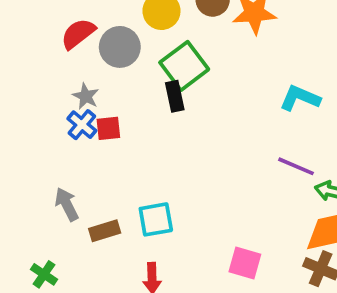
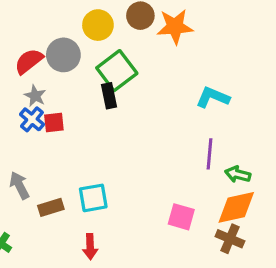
red semicircle: (78, 34) -> (29, 61), moved
purple line: (296, 166) -> (210, 154), turned 72
pink square: (245, 263) -> (181, 217), moved

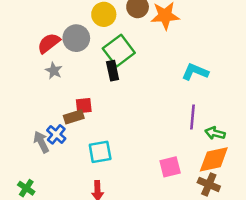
blue cross: (32, 119) -> (56, 134), moved
red square: (54, 122) -> (84, 106), moved
brown rectangle: (51, 207) -> (74, 117), moved
pink square: (181, 217) -> (170, 167), turned -30

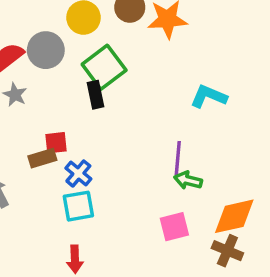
purple line: (193, 117) -> (178, 158), moved
green arrow: (215, 133) -> (188, 180), moved
blue cross: (56, 134) -> (78, 173), moved

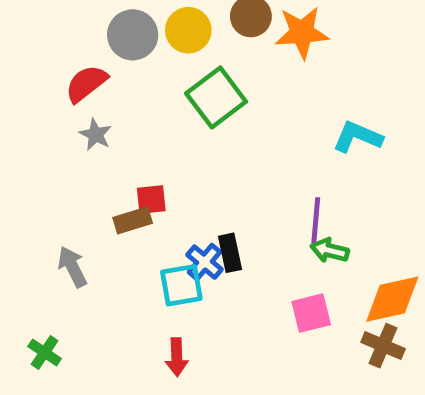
gray circle: (46, 50) -> (133, 35), moved
black rectangle: (95, 95) -> (230, 253), moved
blue cross: (78, 173) -> (205, 262), moved

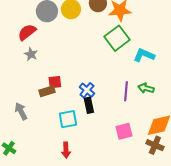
green square: (216, 97) -> (117, 38), moved
green arrow: (330, 250) -> (146, 88), moved
blue cross: (205, 262) -> (87, 90), moved

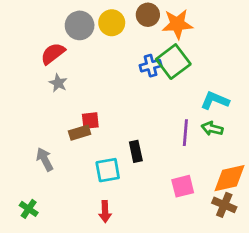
cyan L-shape: (144, 55) -> (215, 100), moved
blue cross: (87, 90) -> (151, 66), moved, turned 35

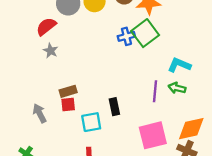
red square: (90, 121) -> (68, 104), moved
pink square: (183, 186) -> (153, 135), size x1.5

